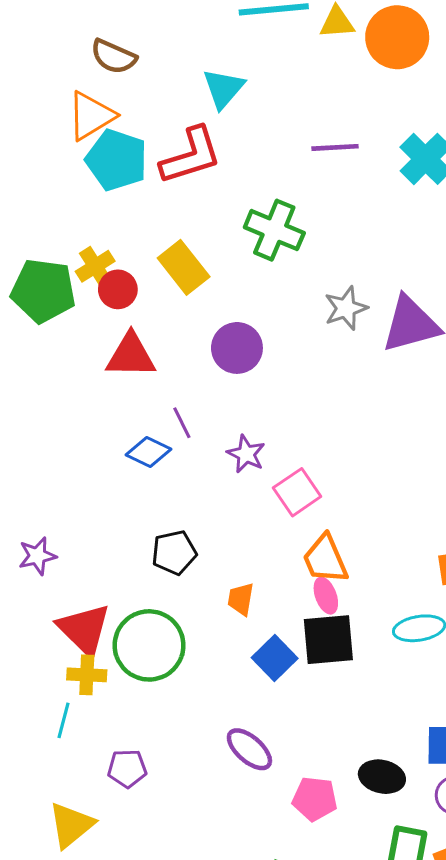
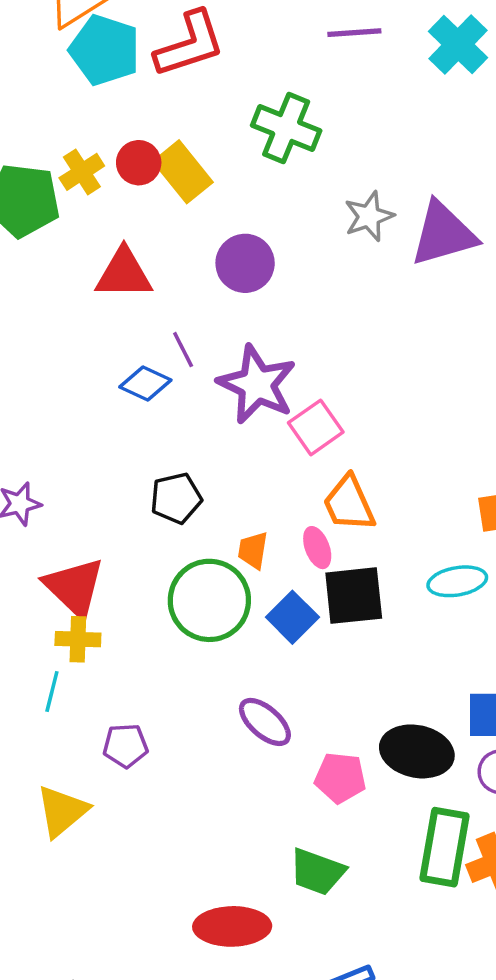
red circle: (118, 289) -> (139, 163), moved
purple star: (246, 454) -> (257, 384), size x1.8
pink ellipse: (326, 596) -> (317, 548), moved
green circle: (149, 645) -> (209, 600), moved
black ellipse: (382, 777) -> (417, 751), size x1.4

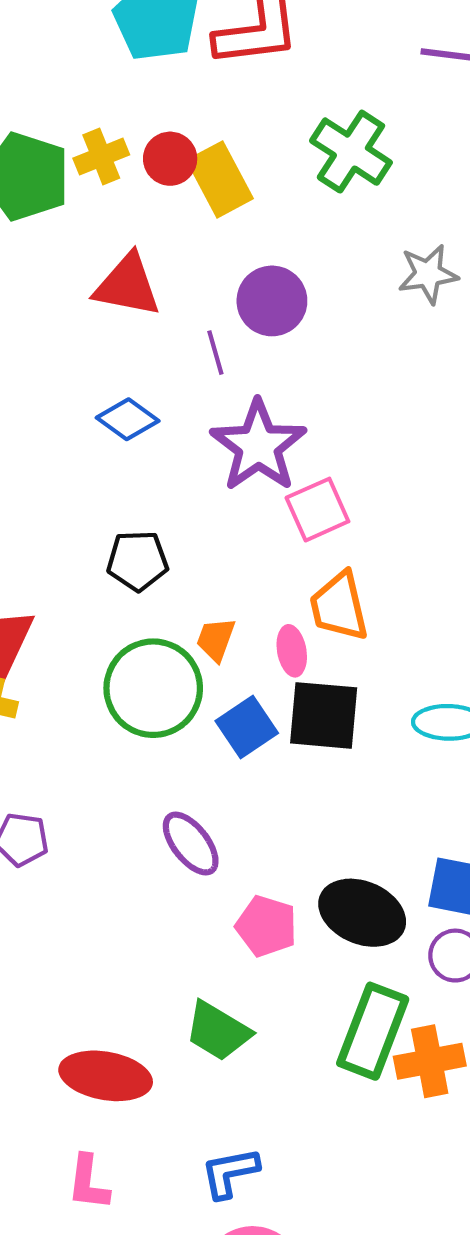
purple line: (183, 350) -> (215, 353), moved

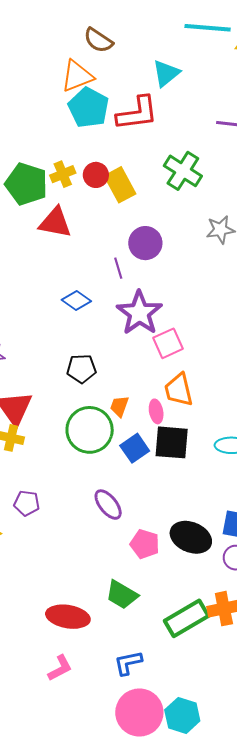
red triangle: (127, 285) -> (55, 223), moved
green rectangle: (373, 1031) -> (187, 618), moved, turned 39
pink L-shape: (88, 1183) -> (60, 668), turned -124

